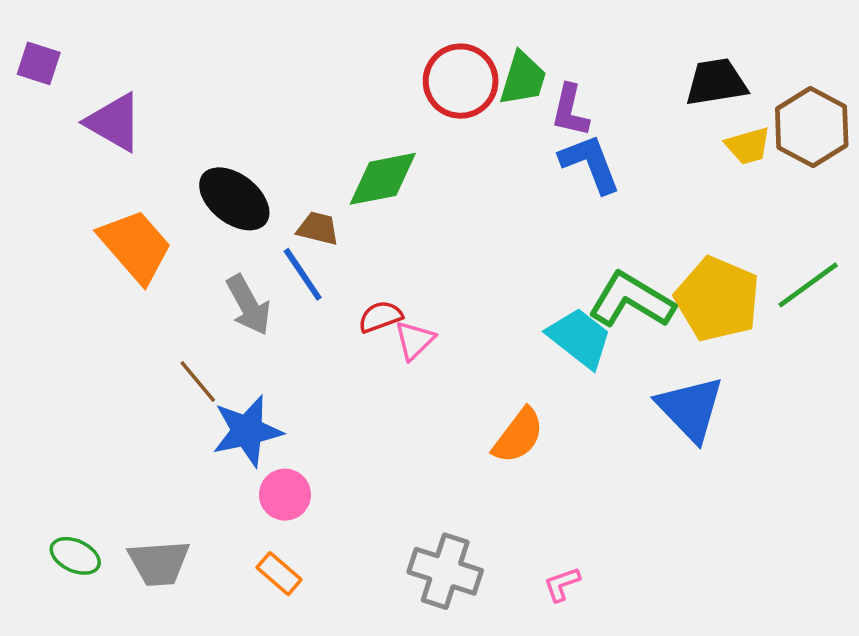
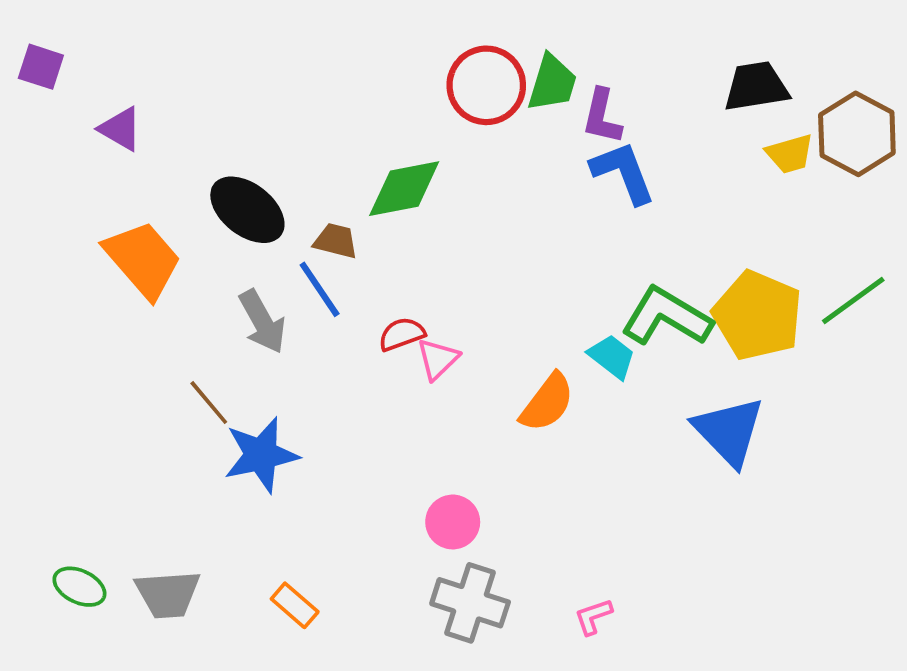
purple triangle: (114, 122) -> (121, 129), size x0.7
cyan trapezoid: (580, 338) -> (612, 357), size x0.7
orange semicircle: (518, 436) -> (547, 403), moved
pink circle: (285, 495) -> (453, 522), moved

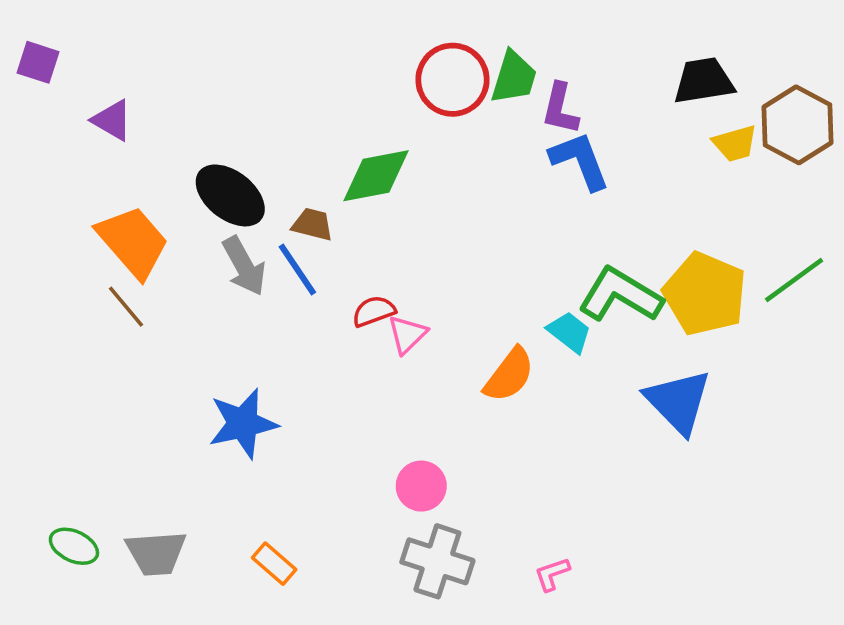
gray arrow: (262, 322) -> (244, 266), moved
brown line: (209, 403) -> (126, 307), moved

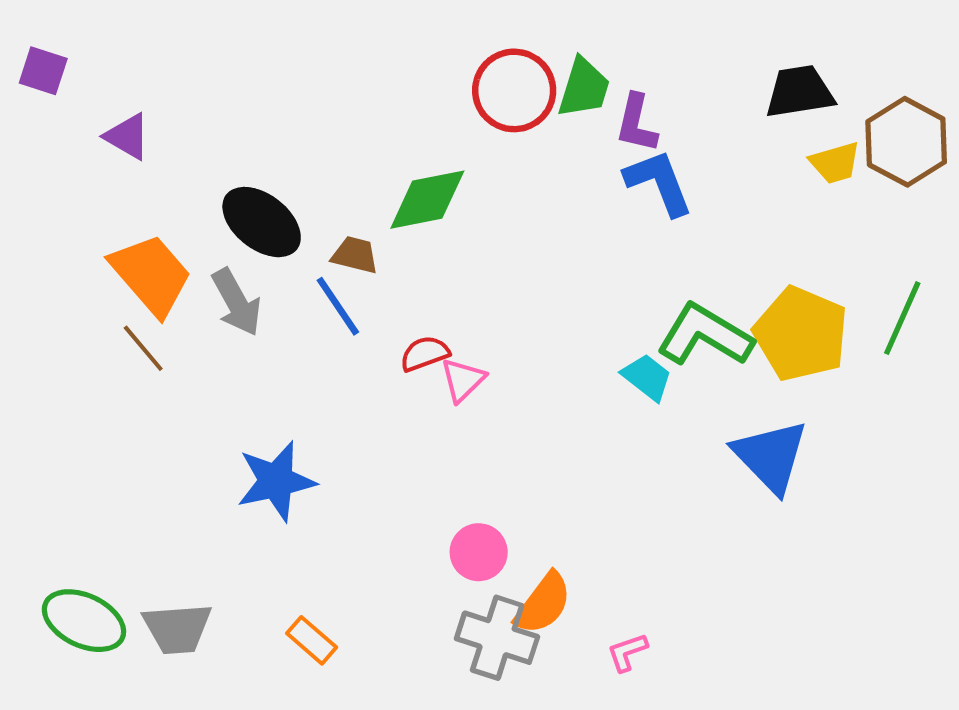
gray arrow: (244, 266) -> (237, 302), moved
green line: (794, 280) -> (902, 318), turned -30
orange semicircle: (509, 375) -> (543, 603), moved
green ellipse: (74, 546) -> (84, 621), size x1.5

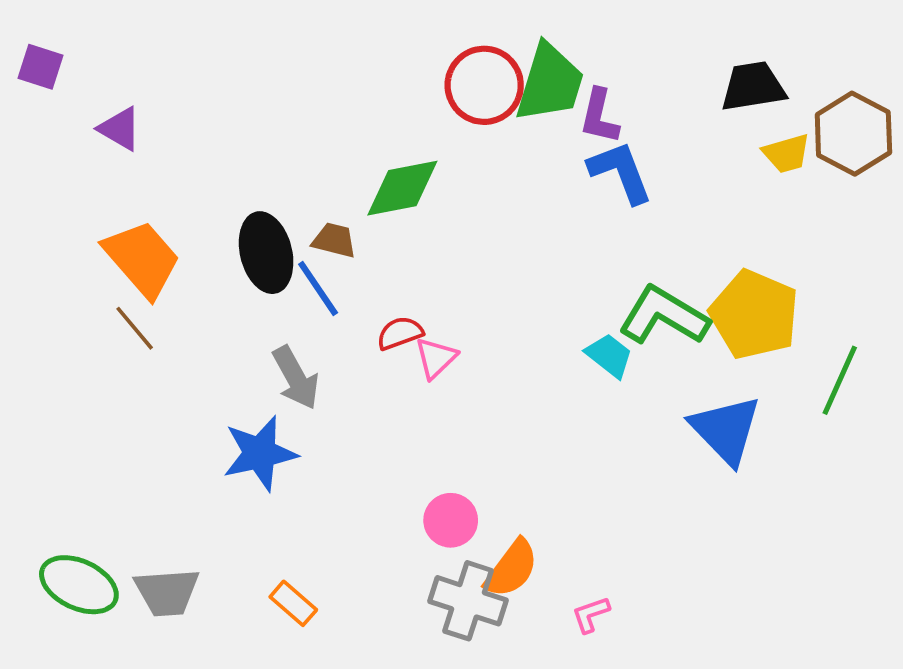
green trapezoid: (584, 88) -> (550, 83), size x1.4
black ellipse: (262, 222) -> (266, 253), moved, turned 38
gray arrow: (237, 302) -> (296, 378), moved
green line: (902, 318) -> (840, 380), moved

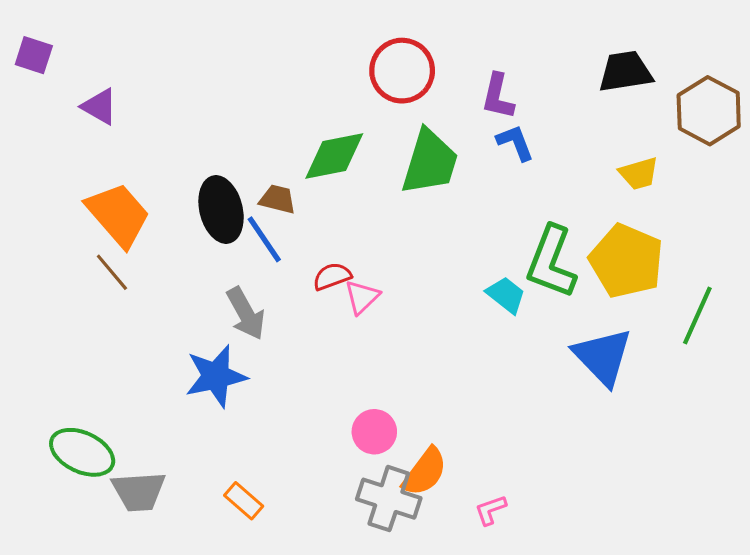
green trapezoid: (550, 83) -> (430, 162), moved
yellow trapezoid: (787, 153) -> (639, 173), moved
blue L-shape: (620, 172) -> (515, 143), size x0.7
green L-shape: (664, 316) -> (551, 262), turned -100
green ellipse: (79, 585) -> (82, 452), moved

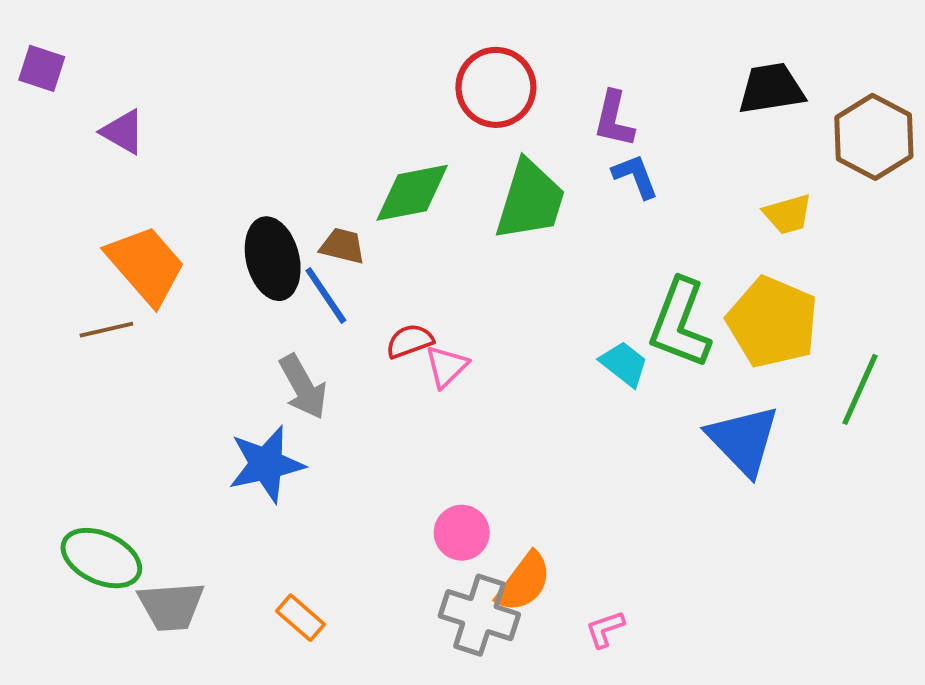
brown line: (112, 272) -> (106, 330), moved, turned -63

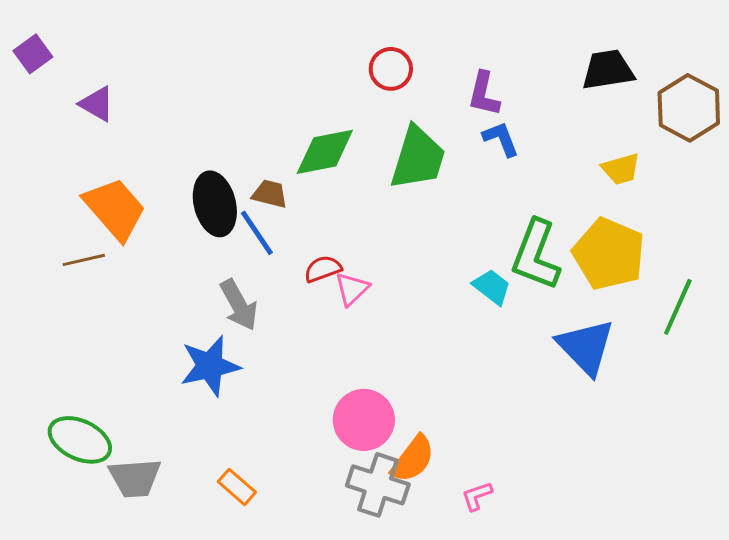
purple square: (42, 68) -> (33, 54), turned 36
red circle: (496, 87) -> (391, 69), size x0.7
pink circle: (462, 533) -> (364, 420), size x1.4

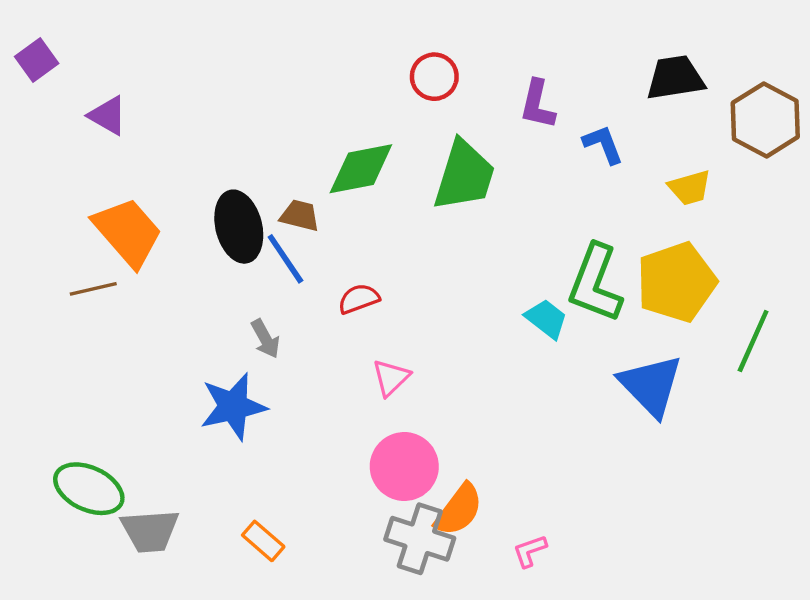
blue L-shape: (501, 139) -> (603, 144), moved
yellow pentagon: (609, 254) -> (676, 282), turned 30
pink triangle: (352, 289) -> (391, 378), moved
gray arrow: (239, 305) -> (265, 339), size x0.7

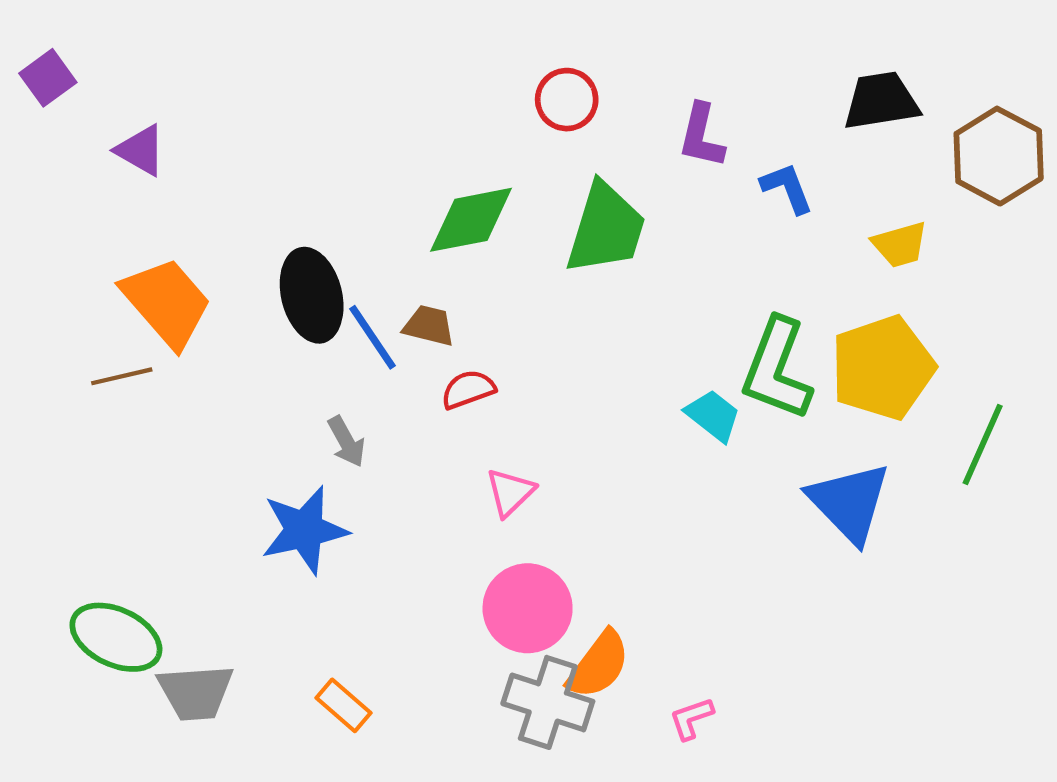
brown trapezoid: (300, 215) -> (429, 326), moved

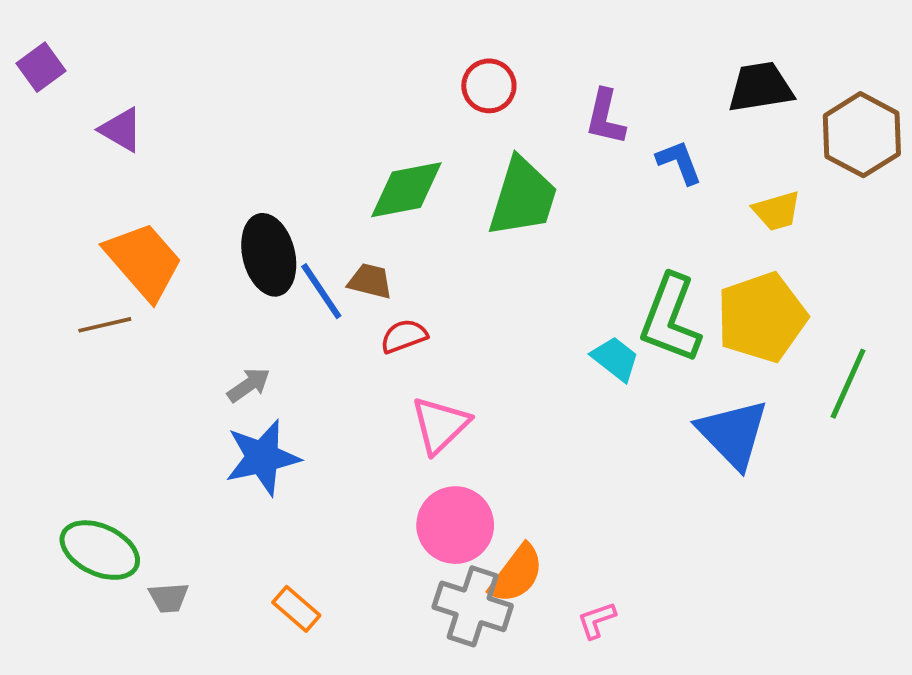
gray arrow: (346, 442) -> (249, 385), moved, turned -96
pink triangle: (510, 492) -> (440, 425), size x1.4
gray trapezoid: (196, 692) -> (169, 598), size x0.6

